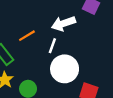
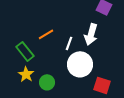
white arrow: (63, 24) -> (91, 34), moved, turned -55

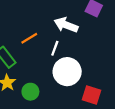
white arrow: (91, 34) -> (66, 25), moved, turned 95

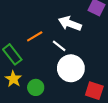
white line: (55, 48) -> (59, 46), turned -72

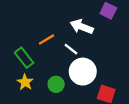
green circle: (36, 87) -> (56, 84), moved

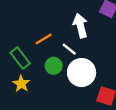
white arrow: (82, 27) -> (80, 26), turned 55
green circle: (56, 84) -> (54, 66), moved

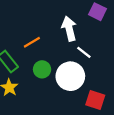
white line: (69, 49) -> (84, 52), moved

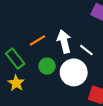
white arrow: (69, 29) -> (64, 42), moved

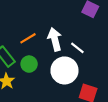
green circle: (47, 66) -> (29, 64), moved

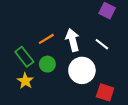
white line: (77, 48) -> (102, 44), moved

